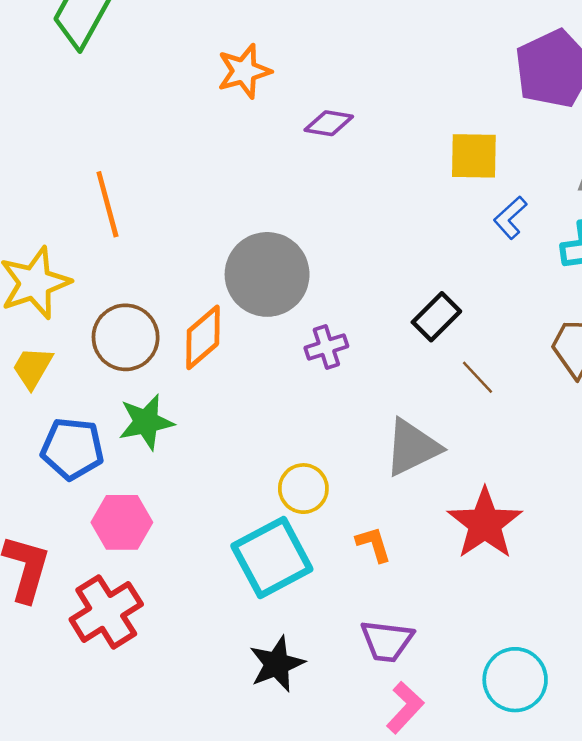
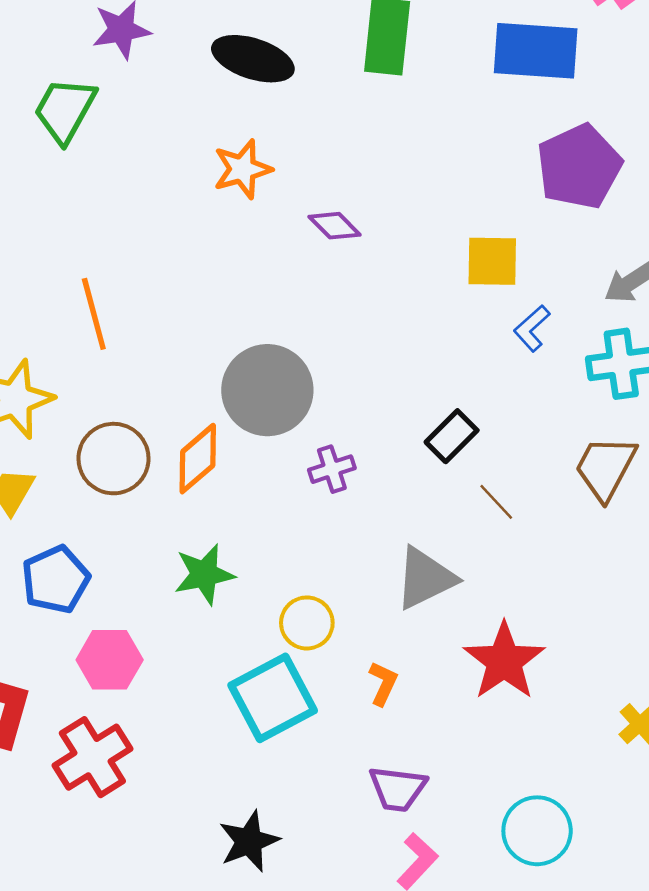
purple diamond: (329, 123) -> (334, 226), turned 36
green star: (146, 422) -> (204, 574), moved
blue pentagon: (72, 449) -> (56, 580), turned -30
orange L-shape: (374, 544) -> (383, 683), turned 42
black star: (277, 664) -> (249, 841), moved

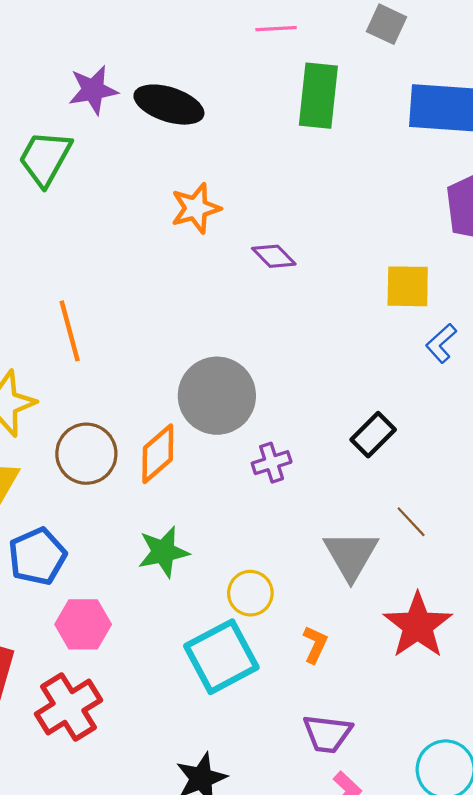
black ellipse: (253, 59) -> (169, 105), moved
brown line: (496, 502) -> (411, 522), moved
gray triangle: (425, 578) -> (351, 555), turned -34

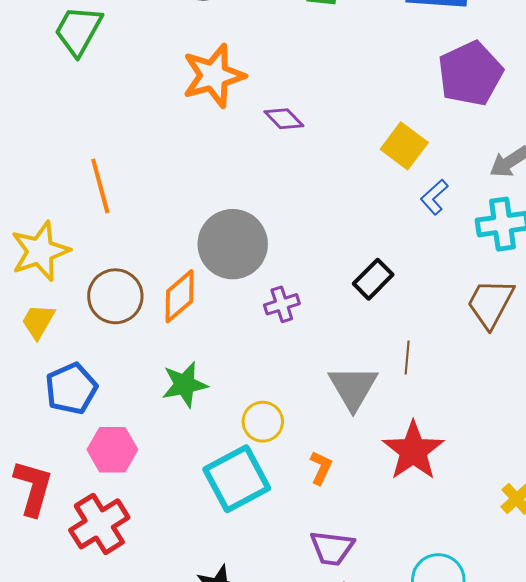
orange star: (196, 208) -> (214, 76), size x1.4
yellow square: (408, 286) -> (404, 146), turned 36
brown line: (411, 522) -> (407, 357), turned 48

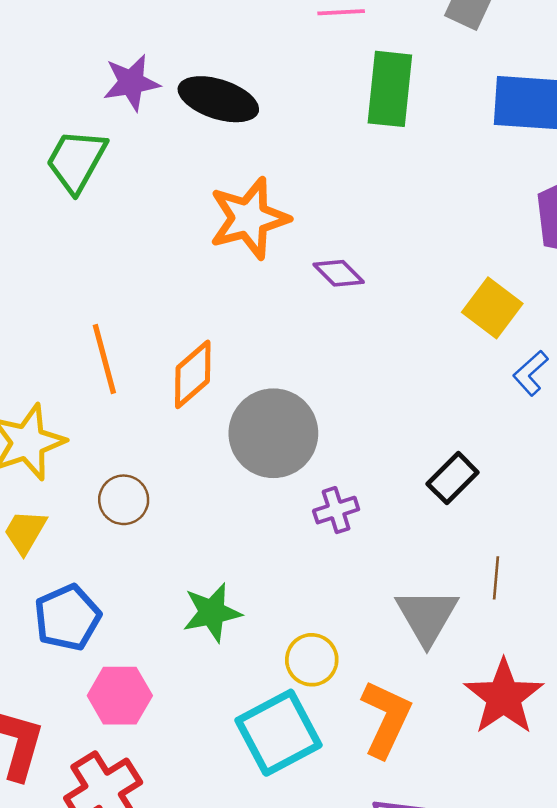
brown circle: (115, 296) -> (124, 500), size x0.7
orange diamond: (180, 296) -> (193, 374), moved
orange L-shape: (321, 468) -> (386, 719), size x1.8

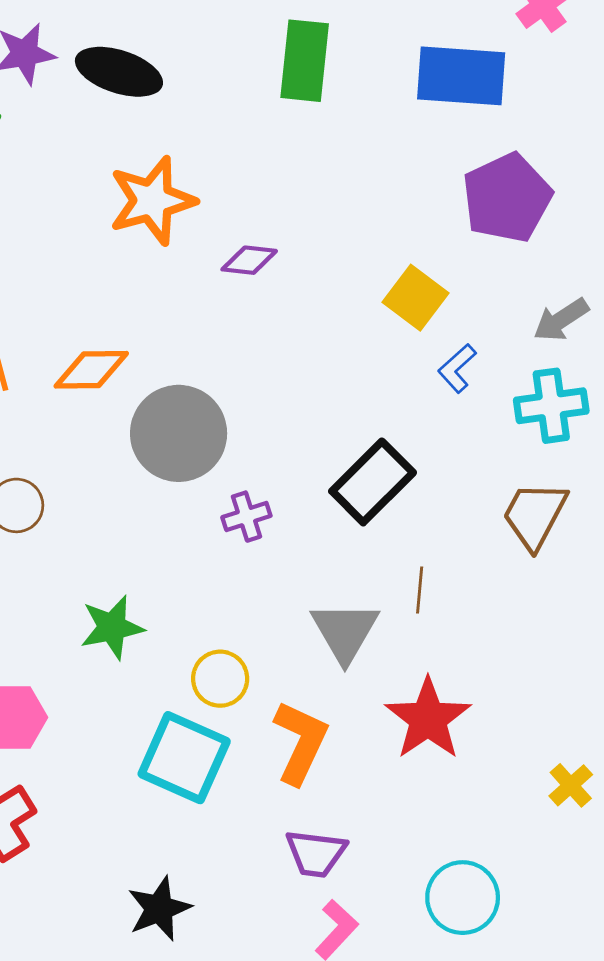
purple diamond: (339, 273) -> (249, 260), turned -39
orange diamond: (193, 374) -> (91, 370), turned 40
black rectangle: (453, 478) -> (373, 482), size x1.5
cyan square: (278, 733) -> (184, 758), turned -38

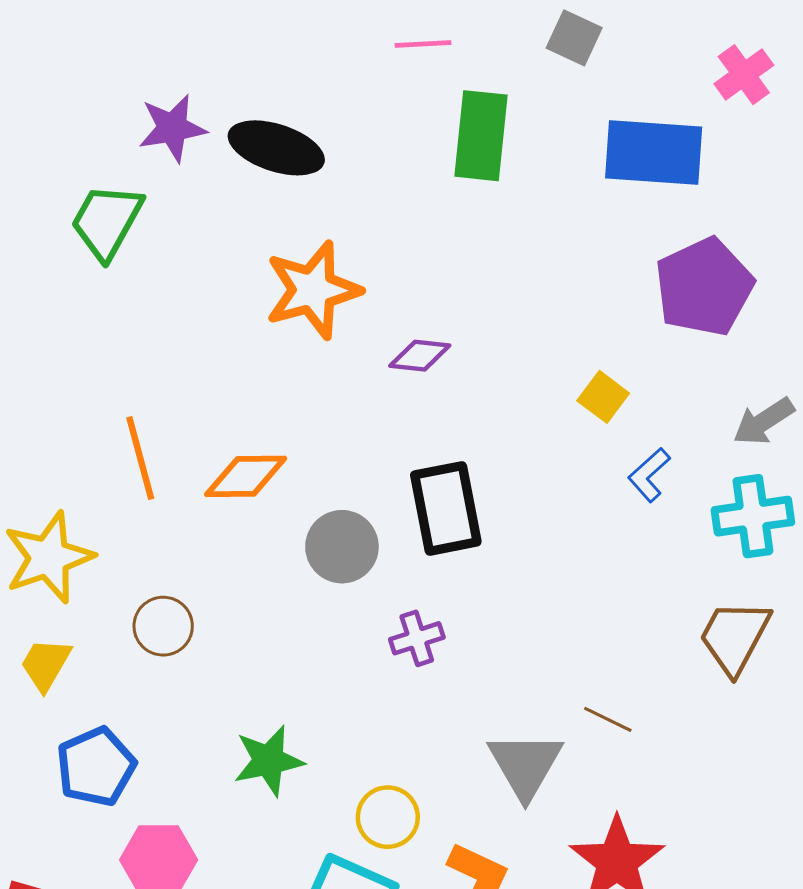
yellow square: (415, 298) -> (603, 397), size x0.7
gray circle: (179, 433) -> (342, 547), size x0.7
black rectangle: (373, 482) -> (446, 508), moved, turned -56
brown line: (420, 590) -> (608, 719), turned -69

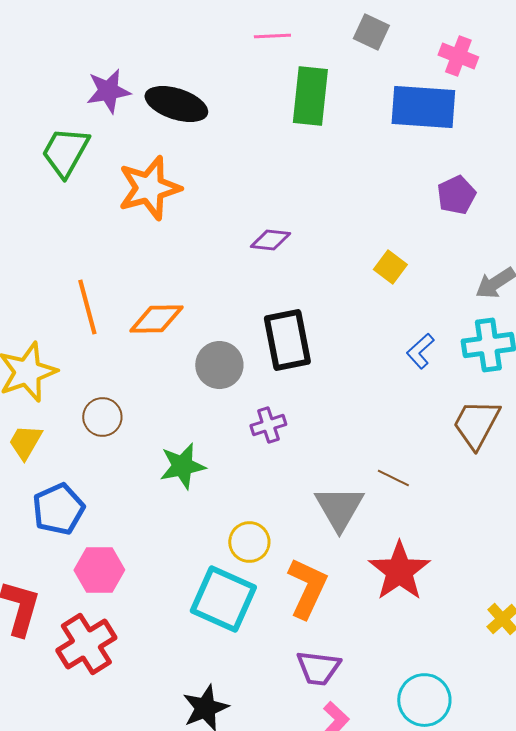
pink cross: (744, 75) -> (458, 56), moved, turned -33
purple pentagon: (704, 287) -> (456, 195), size x0.6
orange star: (313, 290) -> (149, 188), moved
blue L-shape: (649, 475) -> (420, 351), moved
green star: (269, 761) -> (182, 466), moved

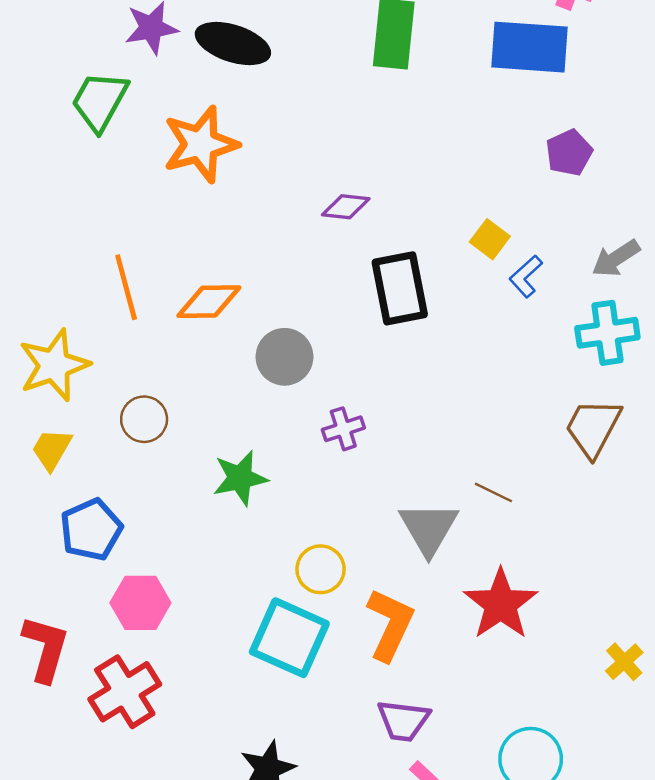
black rectangle: (287, 340) -> (400, 288), moved
blue L-shape: (420, 351) -> (526, 276), moved

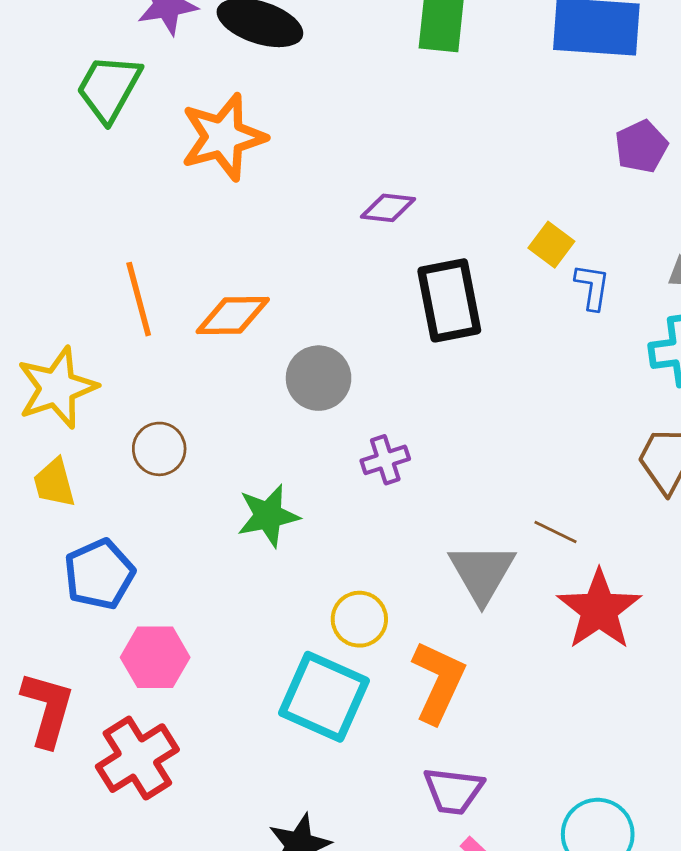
blue L-shape: (526, 276) -> (592, 287), turned 141
yellow trapezoid: (52, 449) -> (54, 483), turned -45
red star: (501, 604) -> (599, 610), moved

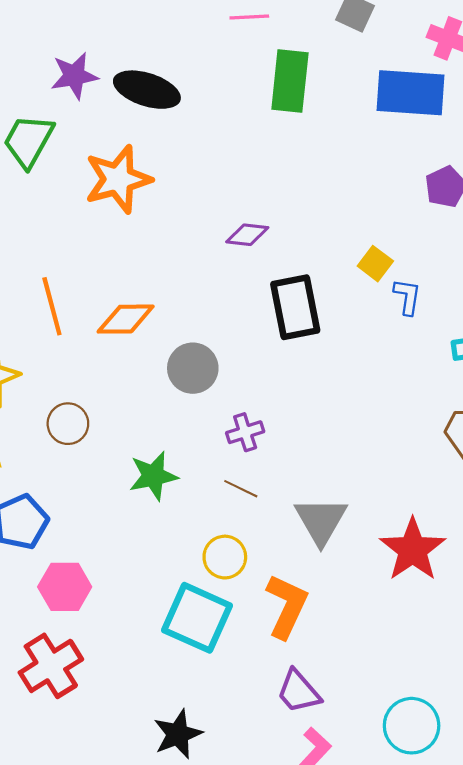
brown line: (555, 532) -> (241, 489), moved
purple trapezoid: (453, 791) -> (298, 692), turned 42

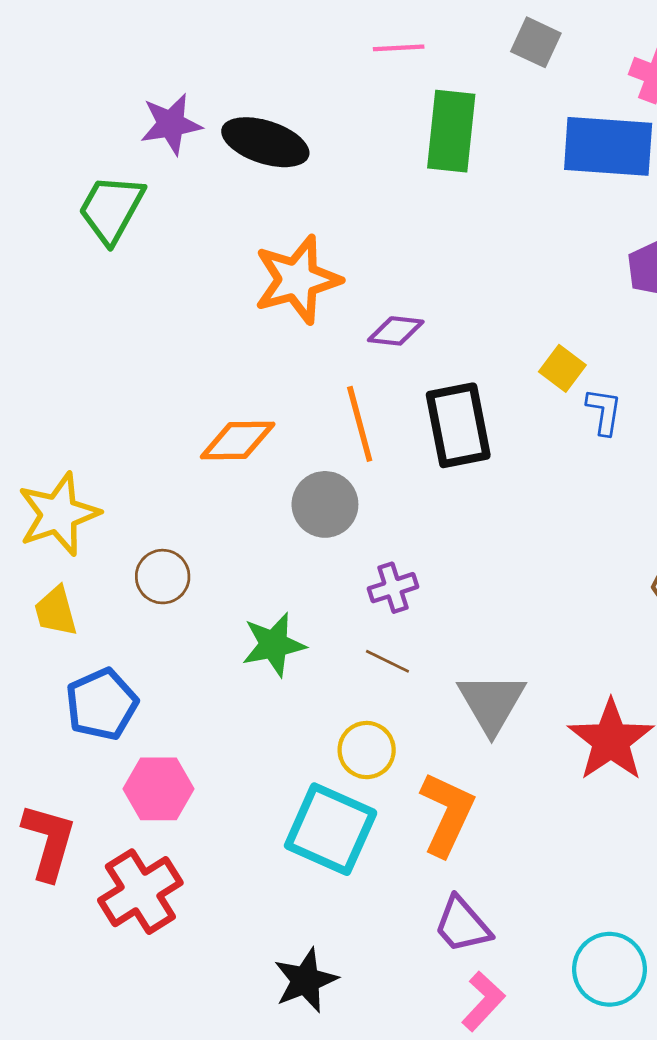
orange star: (118, 179) -> (297, 280), moved
orange line: (52, 306) -> (360, 424), moved

